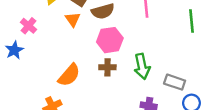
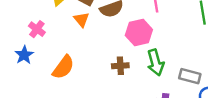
pink hexagon: (110, 40) -> (139, 33), moved
orange semicircle: (69, 75) -> (63, 67), moved

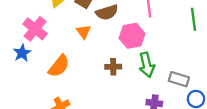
orange triangle: (81, 19) -> (84, 32), moved
pink cross: (37, 29) -> (35, 29), size x1.5

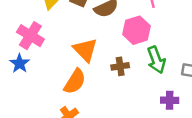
orange triangle: (84, 32) -> (85, 50), moved, size x1.5
orange semicircle: (59, 66) -> (75, 81), moved

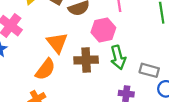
brown cross: (120, 66) -> (86, 60), size x1.5

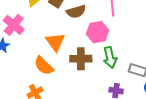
orange semicircle: (45, 69) -> (44, 66), turned 95

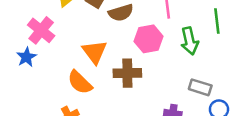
green arrow: (110, 57) -> (190, 41), moved

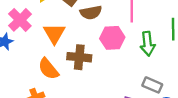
orange triangle: (94, 52) -> (54, 34), moved
brown cross: (127, 73) -> (79, 57), moved

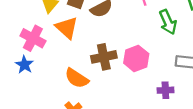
orange triangle: (54, 34) -> (67, 28), moved
pink hexagon: (112, 38) -> (136, 58), moved

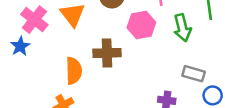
pink hexagon: (136, 58) -> (141, 25), moved
orange semicircle: (77, 78) -> (74, 71), turned -135

